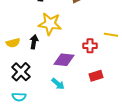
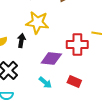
red cross: (90, 46) -> (77, 44), size x1.5
red rectangle: (96, 76) -> (74, 82), moved, turned 40

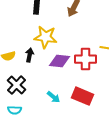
purple diamond: (51, 58) -> (60, 61), moved
red rectangle: (74, 82) -> (83, 96), size x1.5

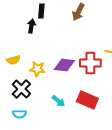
yellow star: (46, 37) -> (37, 69), moved, size x0.7
black arrow: (30, 55) -> (31, 26), moved

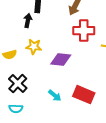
red cross: (90, 63) -> (84, 31), moved
yellow star: (37, 69) -> (34, 47), moved

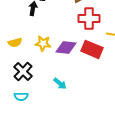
yellow star: (34, 47) -> (43, 43), moved
red rectangle: (84, 95) -> (92, 49), moved

